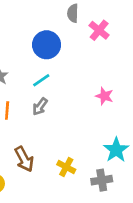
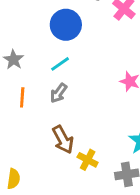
brown arrow: (24, 159) -> (63, 140), moved

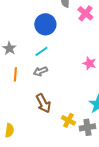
gray arrow: (59, 93) -> (40, 71), turned 32
yellow cross: (88, 160) -> (68, 120), moved

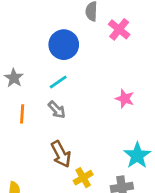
gray arrow: (40, 71) -> (57, 110), turned -112
yellow cross: (68, 120) -> (83, 178), moved, turned 32

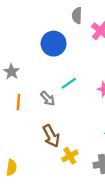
cyan line: (58, 82) -> (69, 83), moved

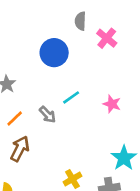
orange line: (18, 102) -> (15, 118), turned 42
brown arrow: (51, 136) -> (20, 149), moved, turned -125

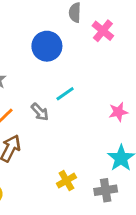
pink star: (112, 104) -> (118, 112), moved, turned -30

